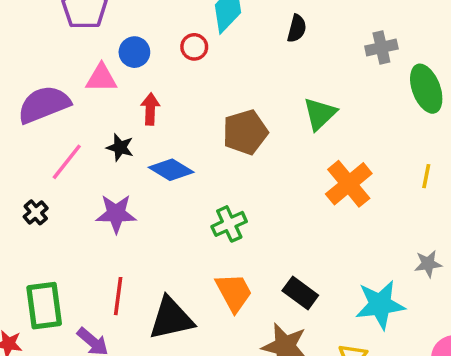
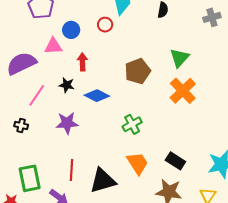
orange cross: (349, 184) -> (183, 91), moved
black cross: (36, 212) -> (21, 125), turned -32

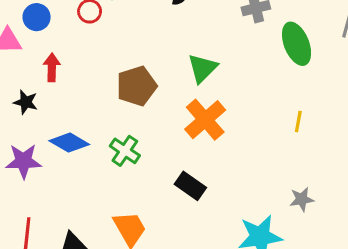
blue diamond: (97, 96) -> (69, 143), moved
green cross: (132, 124) -> (125, 151), moved, turned -30
black rectangle: (175, 161) -> (190, 186), moved

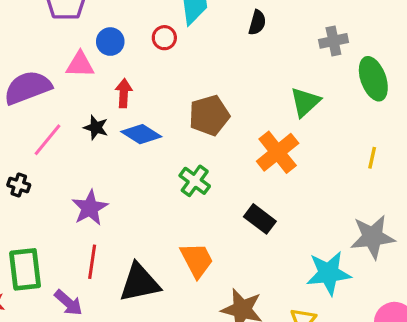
green triangle: (202, 68) -> (305, 102), moved
blue diamond: (69, 143) -> (141, 134), moved
purple star: (23, 161) -> (90, 208), moved, turned -30
gray star: (302, 199) -> (373, 237), size x1.8

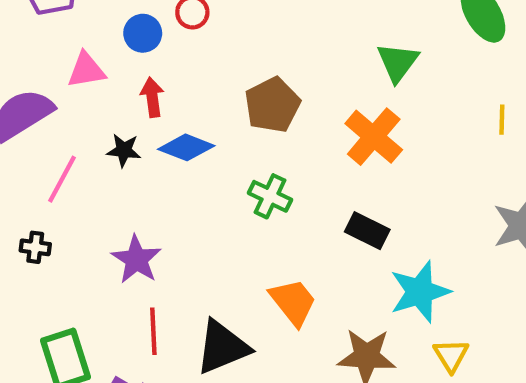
blue circle: (110, 42) -> (143, 33), moved
cyan star: (329, 273) -> (420, 292), moved

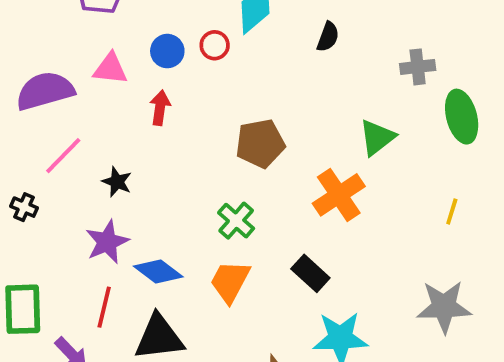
blue diamond: (186, 147) -> (158, 272), moved
black star: (124, 150) -> (117, 182), moved
orange trapezoid: (293, 302) -> (230, 281), moved, turned -129

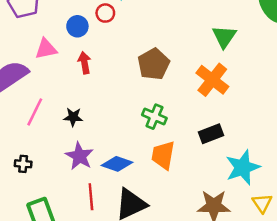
black cross: (24, 207) -> (23, 164), moved
black rectangle: (310, 273) -> (211, 134), turned -45

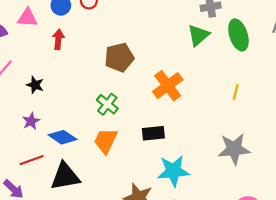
green triangle: (224, 37) -> (198, 35), moved
purple star: (79, 156) -> (31, 121), size x0.7
red line: (91, 197) -> (31, 160), turned 60

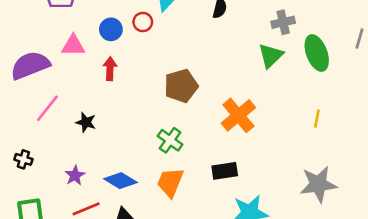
purple star: (31, 121) -> (75, 175), moved

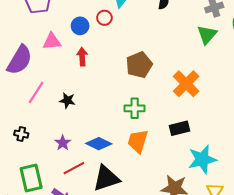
purple semicircle: (30, 65) -> (20, 60), turned 148
green cross: (170, 140) -> (135, 108), turned -30

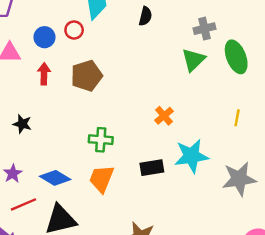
brown pentagon: (139, 65) -> (87, 76), moved
orange cross: (186, 84) -> (164, 116), size x0.6
cyan star: (202, 159) -> (191, 156), moved

